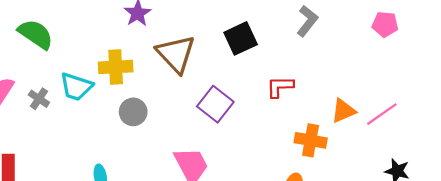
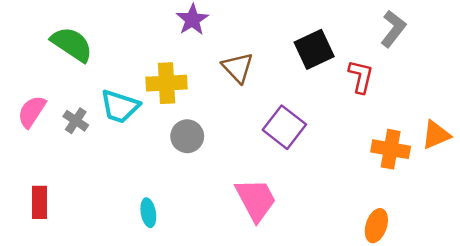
brown triangle: (176, 54) -> (238, 68), size x0.7
red L-shape: (280, 87) -> (361, 77), moved, turned 104
orange cross: (311, 140) -> (391, 149), moved

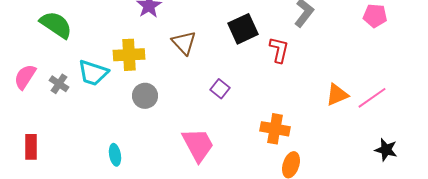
purple square: (284, 127) -> (220, 89), size x0.6
orange cross: (391, 149) -> (275, 129), moved

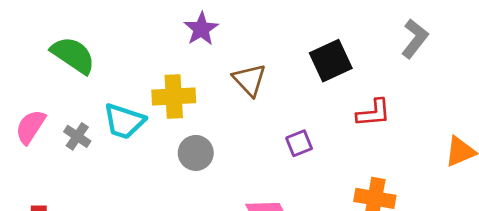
red L-shape: (279, 50) -> (373, 113), moved, turned 72
purple square: (220, 89) -> (299, 143), turned 30

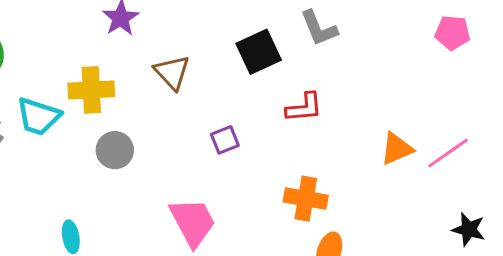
gray L-shape: (415, 39) -> (319, 28), moved, turned 120

